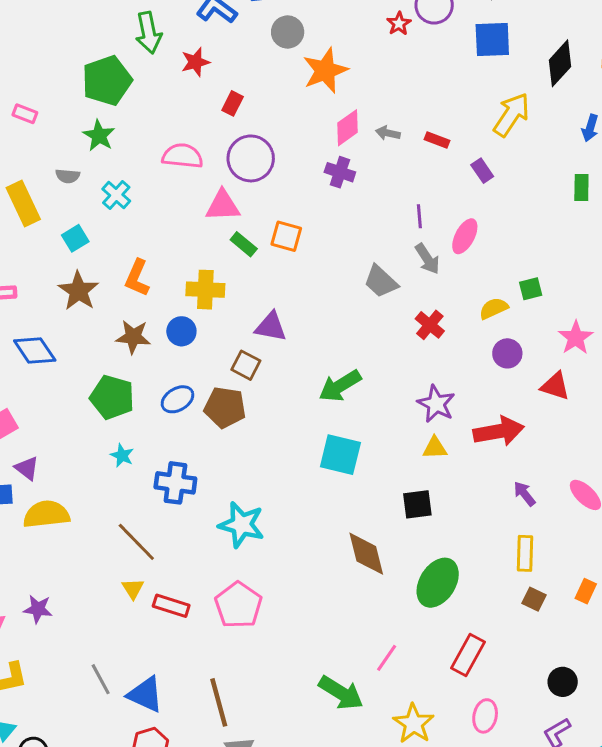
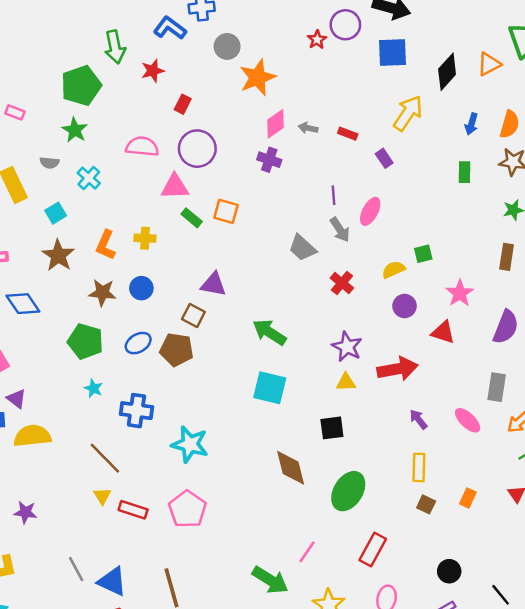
yellow cross: (205, 290) -> (145, 238), moved, size x0.7
green arrow: (340, 386) -> (269, 332), turned 64

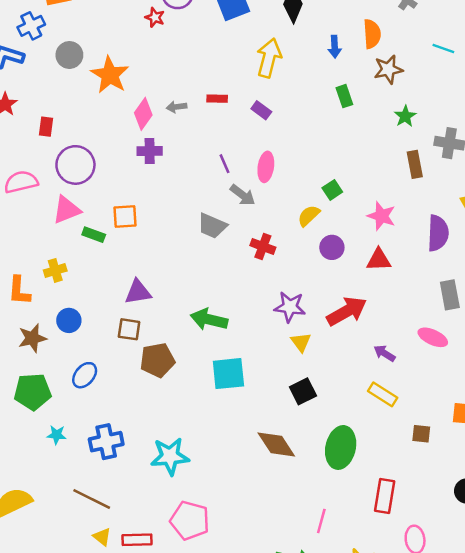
brown pentagon: (176, 350) -> (157, 360), moved
yellow triangle: (346, 382) -> (301, 342), turned -45
yellow rectangle: (419, 467) -> (383, 394), moved, turned -40

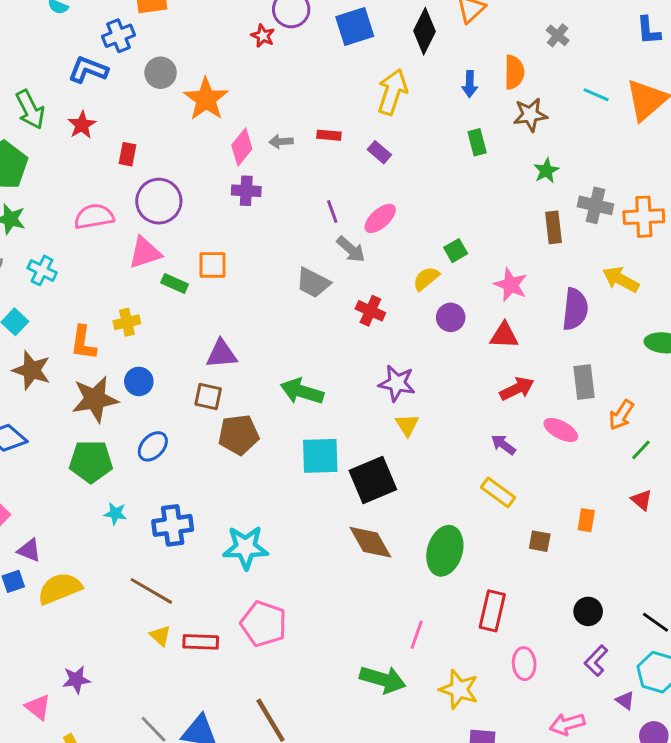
pink ellipse: (266, 167) -> (380, 218), turned 36
red arrow: (347, 311) -> (517, 389), moved, size x0.7
brown star: (32, 338) -> (95, 399), size x1.4
black square: (303, 391) -> (373, 480), moved, size x1.5

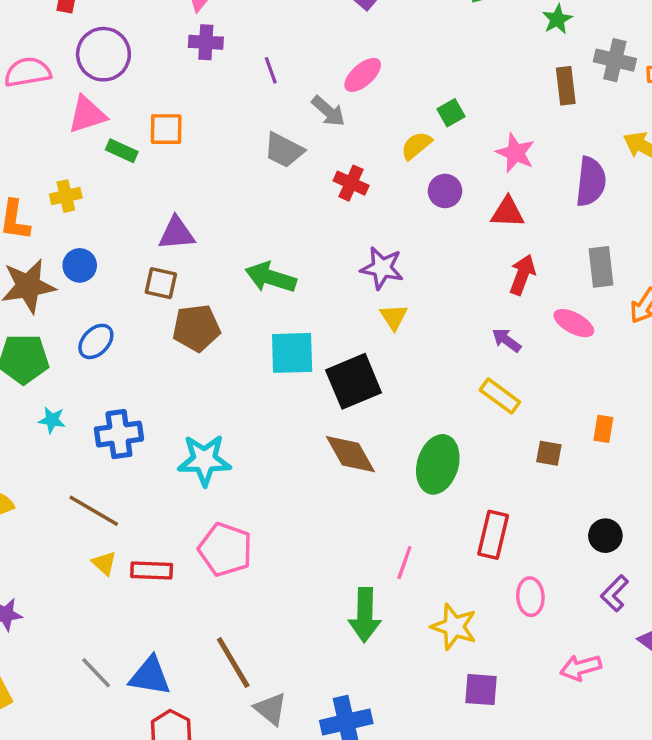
purple line: (332, 211) -> (271, 70), moved
red arrow: (517, 389) -> (522, 275), turned -44
green arrow: (383, 679) -> (365, 615), turned 75

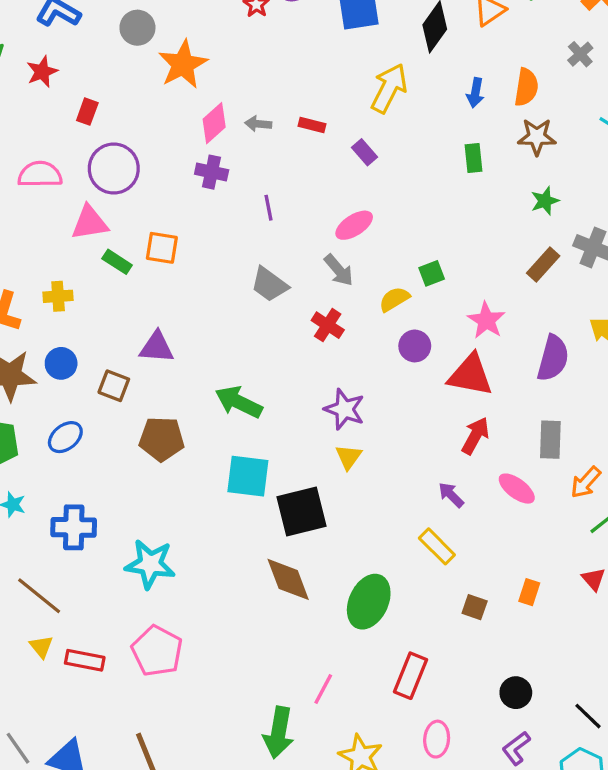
brown rectangle: (566, 86) -> (543, 265), turned 40
gray arrow: (328, 111) -> (339, 270), moved
red triangle: (508, 212) -> (470, 375), size x1.4
brown square: (161, 283) -> (114, 386), moved

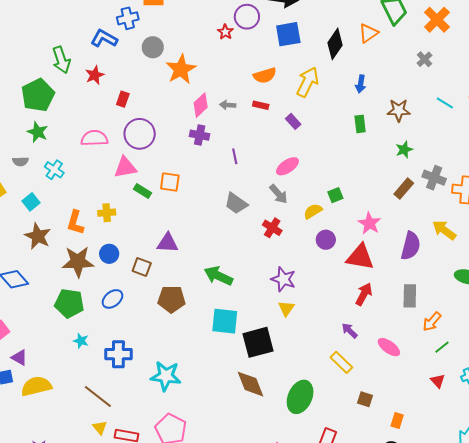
orange semicircle: (526, 87) -> (265, 75), moved, turned 65
pink ellipse: (517, 489) -> (389, 347), moved
orange rectangle: (529, 592) -> (397, 420), moved

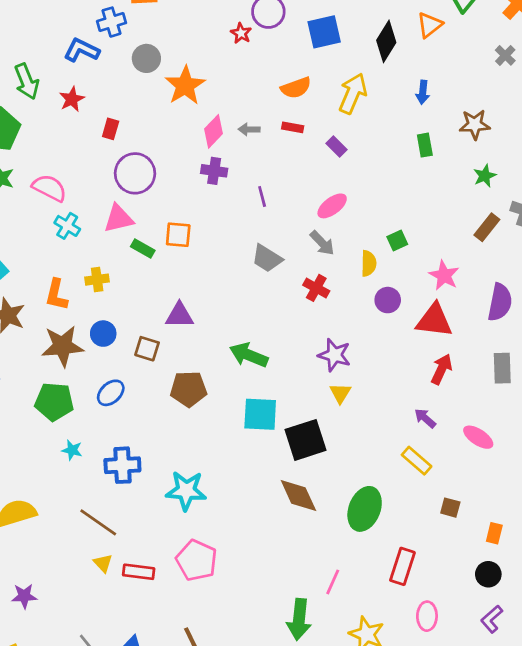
pink semicircle: (94, 138) -> (49, 188), moved, turned 32
cyan cross: (54, 170) -> (67, 226), moved
yellow semicircle: (313, 211) -> (369, 263), turned 126

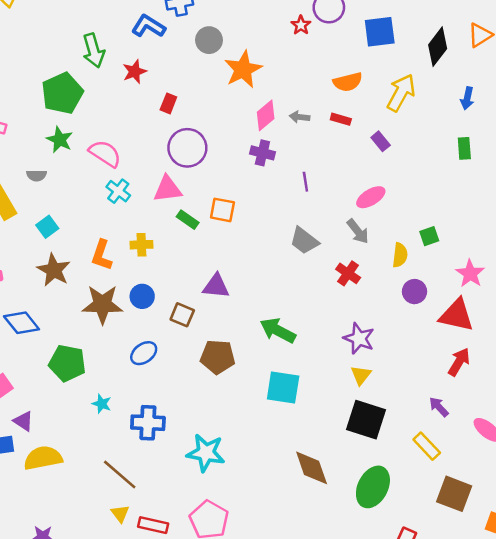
green pentagon: (54, 402) -> (67, 363), moved
black square: (305, 440) -> (366, 420), moved, turned 30
brown square: (450, 508) -> (454, 494), size x1.8

